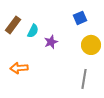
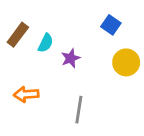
blue square: (80, 18) -> (111, 25), turned -32
gray line: (84, 79) -> (79, 110), moved

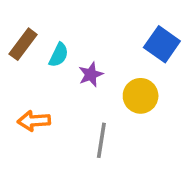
blue square: (111, 25) -> (162, 44), moved, size x1.4
yellow circle: (126, 62) -> (141, 96), moved

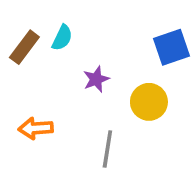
blue square: (162, 44) -> (172, 47), turned 36
cyan semicircle: (59, 55) -> (62, 38), moved

